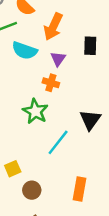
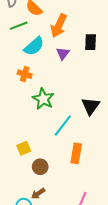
cyan semicircle: (25, 50) -> (34, 46), turned -60
orange cross: (51, 83) -> (25, 74), moved
orange rectangle: (80, 189) -> (76, 153), moved

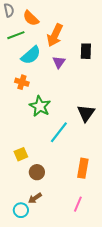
orange rectangle: (76, 153) -> (83, 168), moved

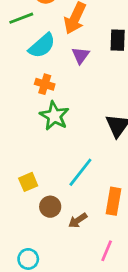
orange cross: (22, 82) -> (45, 84), moved
cyan line: (59, 132) -> (80, 172), moved
brown arrow: (35, 198) -> (78, 220), moved

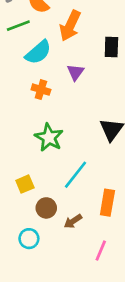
purple triangle: (80, 55) -> (76, 72), moved
green star: (54, 116) -> (49, 137), moved
cyan circle: (28, 259) -> (29, 239), moved

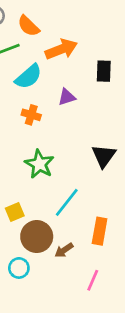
orange arrow: (70, 26) -> (61, 49), turned -136
purple triangle: (76, 72) -> (67, 97), turned 36
brown circle: (46, 208) -> (37, 237), size x1.5

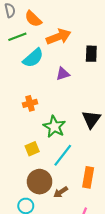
orange cross: (31, 115) -> (30, 103), moved, turned -32
green star: (39, 164) -> (54, 127), moved
yellow square: (15, 212) -> (32, 149), moved

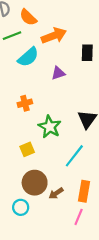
cyan line: (63, 155) -> (74, 156), moved
orange rectangle: (88, 177) -> (84, 191), moved

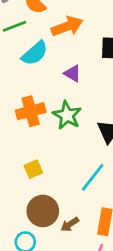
purple triangle: (58, 73) -> (72, 73), turned 48
orange cross: (25, 103) -> (31, 111), size x1.5
green star: (50, 127) -> (67, 115), moved

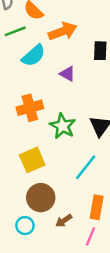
green star: (67, 115) -> (63, 126), moved
yellow square: (33, 169) -> (32, 160), size x1.5
brown arrow: (70, 224) -> (64, 221), moved

